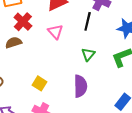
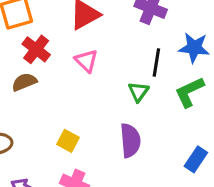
black line: (88, 21) -> (156, 63), moved

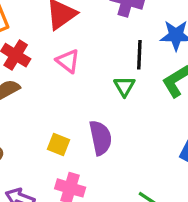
purple semicircle: (130, 140) -> (101, 138), moved

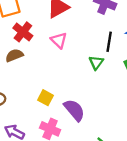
purple semicircle: (101, 138) -> (74, 110), moved, turned -35

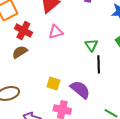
pink triangle: (59, 40) -> (56, 32), turned -49
black line: (109, 42) -> (99, 64), moved

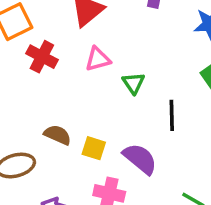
green triangle: (91, 45) -> (133, 83), moved
brown semicircle: (20, 52) -> (58, 135), moved, turned 56

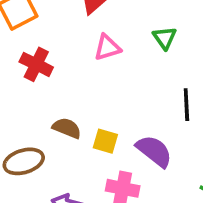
red cross: (42, 57) -> (36, 64), moved
green triangle: (133, 83) -> (165, 38), moved

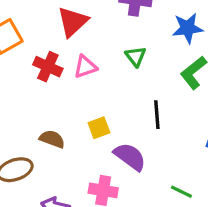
red cross: (36, 64) -> (48, 67), moved
yellow square: (105, 141) -> (99, 128), moved, turned -35

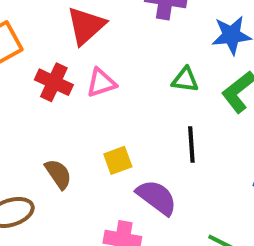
green triangle: (136, 56) -> (185, 80), moved, turned -45
brown semicircle: (52, 139) -> (58, 174), turned 35

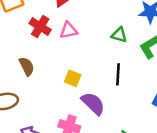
yellow square: (118, 160) -> (73, 78), turned 35
brown semicircle: (58, 174) -> (27, 66), moved

